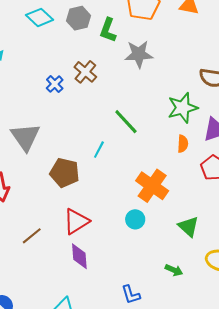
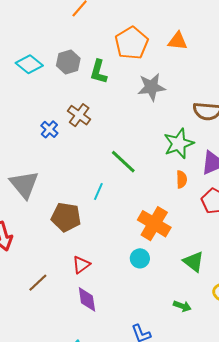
gray star: (139, 54) -> (151, 87), moved
red triangle: (76, 221) -> (81, 265), size x0.7

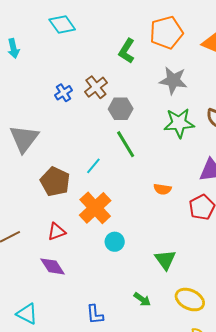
gray hexagon: (68, 62) -> (121, 109), moved
green star: (179, 144) -> (179, 123), moved
orange semicircle: (182, 179) -> (162, 189), moved, turned 84
orange cross: (154, 224) -> (95, 208), moved
purple diamond: (87, 299) -> (52, 266), turned -40

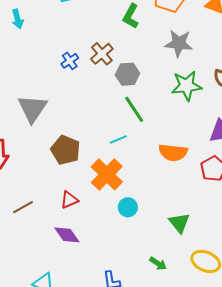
cyan line: (93, 166) -> (118, 140), moved, turned 30
orange semicircle: (162, 189) -> (173, 153), size x1.6

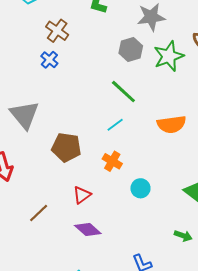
brown cross: (102, 54) -> (57, 31), moved
gray hexagon: (128, 74) -> (131, 49), moved
orange cross: (107, 174) -> (112, 161), size x0.6

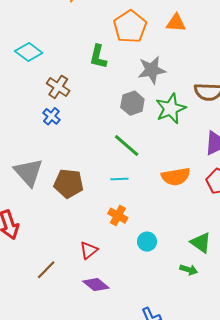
cyan line: (115, 125) -> (119, 179), turned 36
brown pentagon: (66, 147) -> (69, 184), moved
green arrow: (183, 236) -> (189, 270), moved

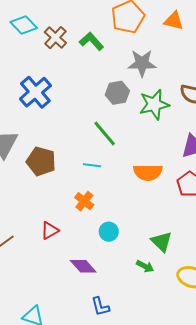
green L-shape: (98, 57) -> (91, 41), turned 115
brown cross: (58, 87) -> (55, 38), moved
blue cross: (51, 116) -> (35, 92), size x1.8
purple diamond: (96, 285) -> (83, 266), moved

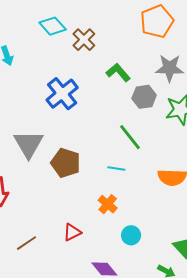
green L-shape: (91, 41) -> (118, 72), moved

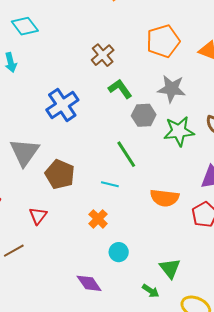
cyan diamond: (53, 26) -> (25, 26), moved
brown cross: (84, 40) -> (103, 55), moved
red triangle: (72, 232) -> (38, 216), moved, turned -30

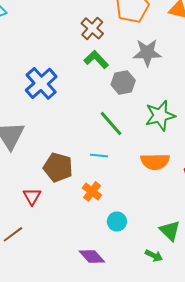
brown cross: (103, 55) -> (92, 28), moved
green star: (179, 131) -> (160, 116), moved
brown pentagon: (60, 174) -> (58, 167), moved

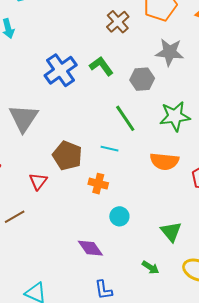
green L-shape: (96, 59) -> (101, 66), moved
orange cross: (92, 191) -> (98, 184), turned -30
green arrow: (154, 256) -> (151, 267), moved

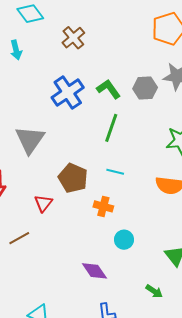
brown cross: (118, 22) -> (73, 38), moved
gray hexagon: (142, 79) -> (145, 88), moved
green line: (125, 118) -> (111, 128), moved, turned 52

